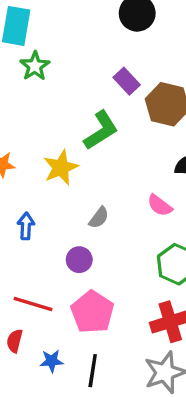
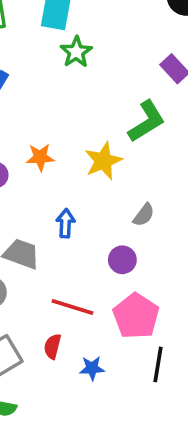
black line: (93, 371) -> (158, 364), moved

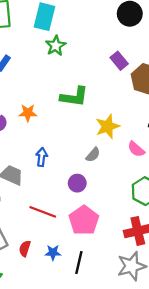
green L-shape: (147, 121) -> (74, 97), moved, turned 36
yellow star: (103, 161) -> (108, 126), moved
red semicircle: (52, 346) -> (25, 248), moved
black line: (158, 364) -> (79, 263), moved

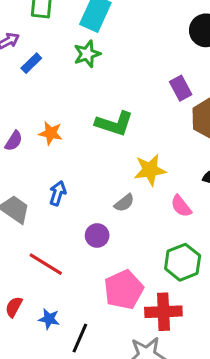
green star: (56, 46) -> (87, 54), moved
pink pentagon: (84, 220) -> (124, 290), moved

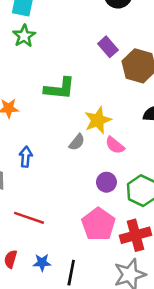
gray semicircle: (124, 203) -> (77, 142), moved
pink semicircle: (181, 206) -> (115, 145), moved
purple circle: (97, 235) -> (106, 182), moved

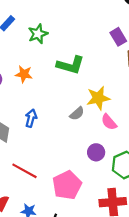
green star: (24, 36) -> (38, 34), moved
pink pentagon: (98, 224) -> (67, 185), moved

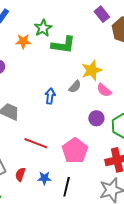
green star: (38, 34) -> (43, 28), moved
orange star: (24, 74) -> (23, 41), moved
blue arrow: (31, 118) -> (50, 96), moved

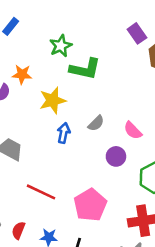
orange star: (23, 41) -> (22, 74), moved
yellow star: (92, 70) -> (53, 100), moved
purple circle: (96, 118) -> (116, 156), moved

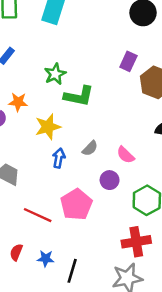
purple rectangle: (137, 33) -> (128, 61), turned 60
pink pentagon: (90, 205) -> (76, 204), moved

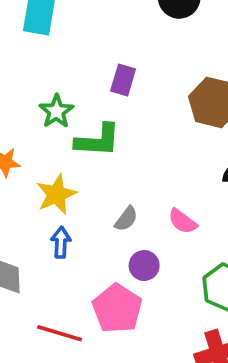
purple rectangle: (128, 61) -> (123, 80), moved
blue arrow: (59, 158) -> (61, 242), moved
purple circle: (110, 180) -> (144, 265), moved

